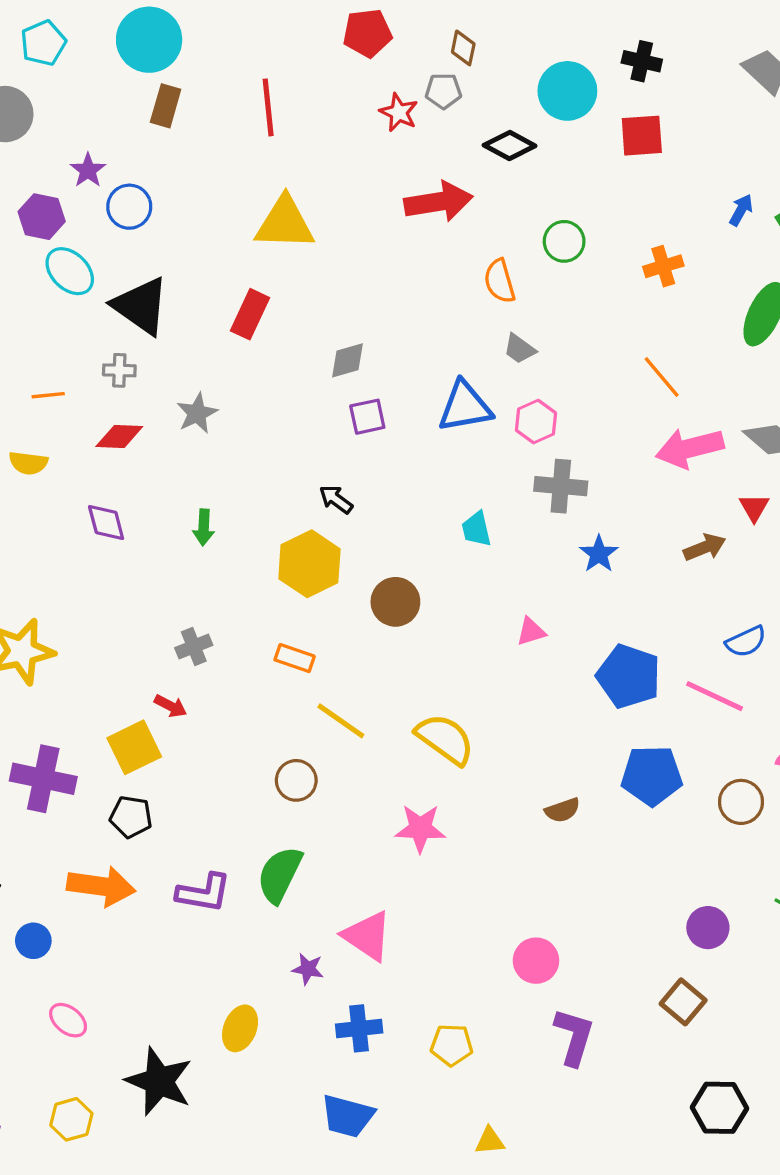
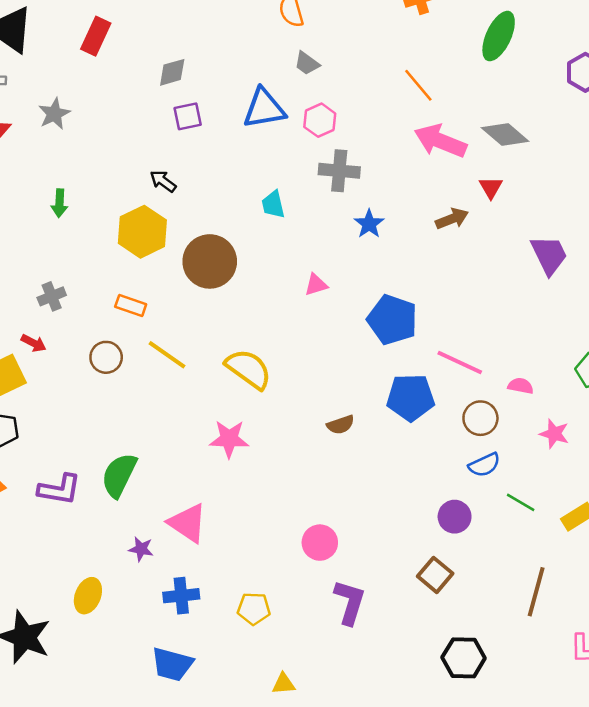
pink arrow: (690, 448) -> (440, 141), turned 36
brown circle: (395, 602) -> (210, 261), size x1.4
blue semicircle: (746, 642) -> (484, 465), moved
pink line: (715, 696) -> (460, 362), moved
brown circle: (296, 780) -> (106, 357), moved

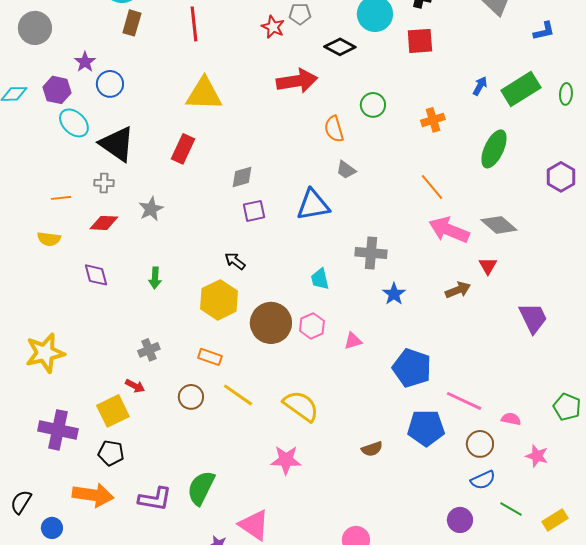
pink hexagon: (320, 120) -> (312, 326), moved

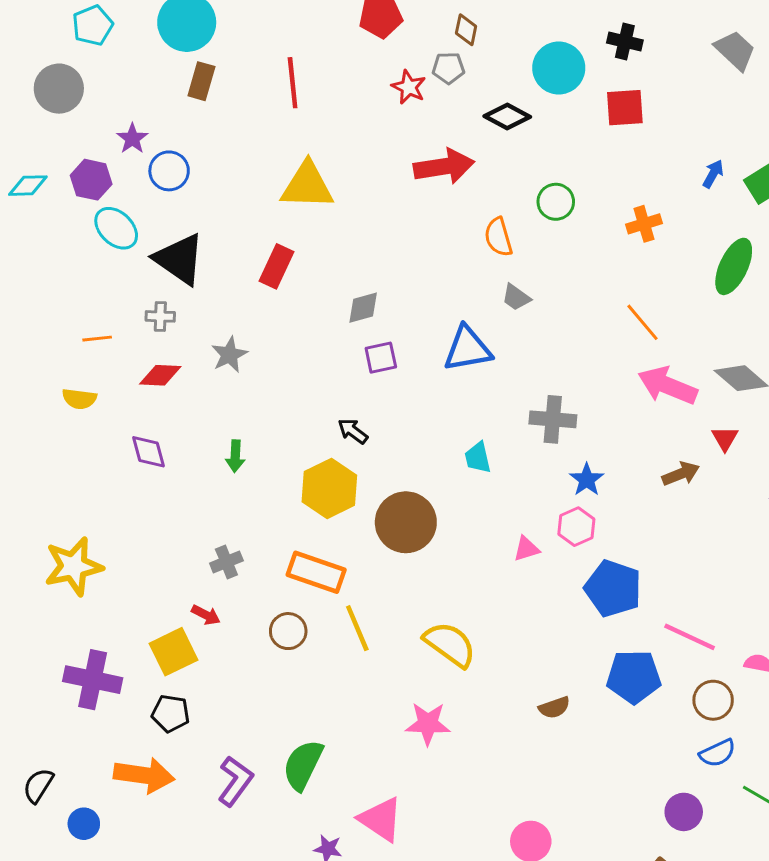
pink hexagon: (312, 326) -> (576, 527), moved
orange rectangle: (210, 357) -> (316, 572), size x1.6
yellow line: (238, 395) -> (357, 628), turned 32
purple L-shape: (155, 499) -> (235, 781), turned -64

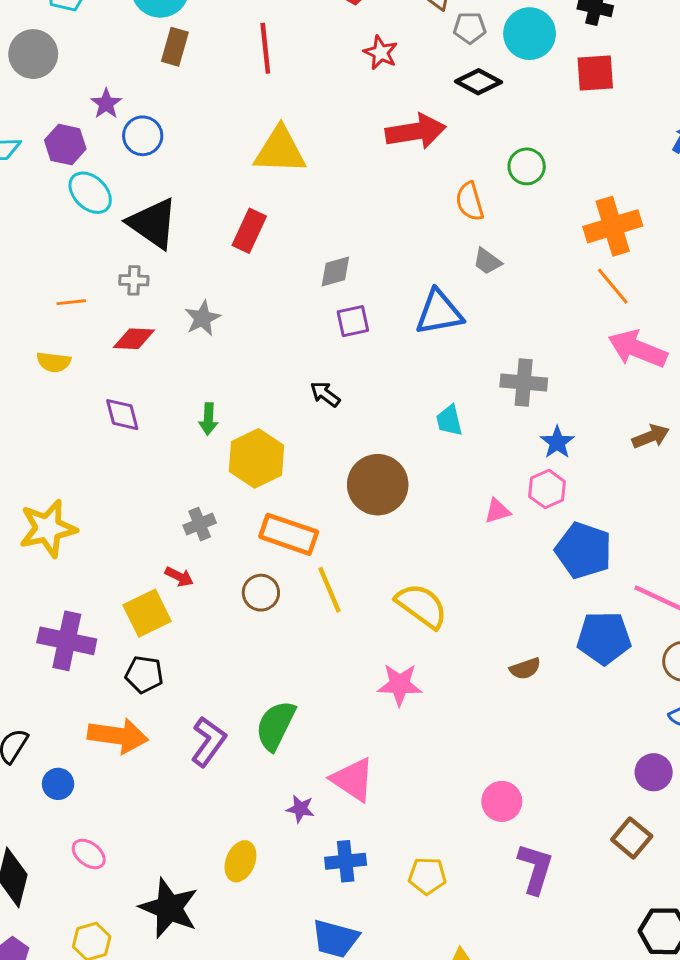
gray pentagon: (448, 68) -> (470, 28), moved
orange cross: (644, 224) -> (613, 226), moved, size x1.6
yellow hexagon: (329, 488) -> (257, 458), moved

